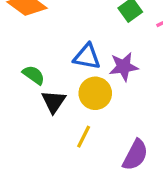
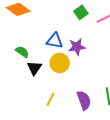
yellow line: (84, 137) -> (51, 99), moved
purple semicircle: (135, 155) -> (84, 100), turned -48

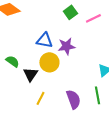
green semicircle: (22, 52) -> (12, 61), moved
black triangle: (34, 68) -> (30, 74), moved

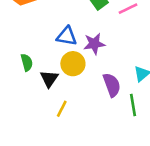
green semicircle: (12, 61) -> (27, 62), turned 40
purple semicircle: (73, 99) -> (112, 85), moved

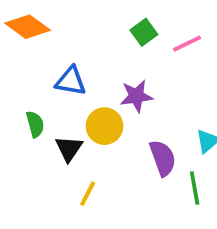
blue triangle: (67, 36) -> (71, 81), moved

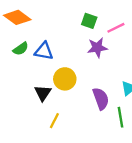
green square: (144, 32) -> (89, 21), turned -35
purple star: (136, 96) -> (97, 48), moved
green semicircle: (35, 124) -> (21, 49), moved, turned 70

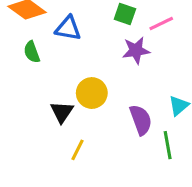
green semicircle: (21, 49) -> (32, 52), turned 105
blue triangle: (44, 51) -> (68, 28), moved

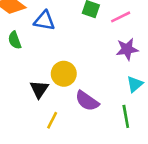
purple star: (136, 50) -> (127, 49), moved
purple semicircle: (141, 120) -> (87, 101), moved, turned 145

